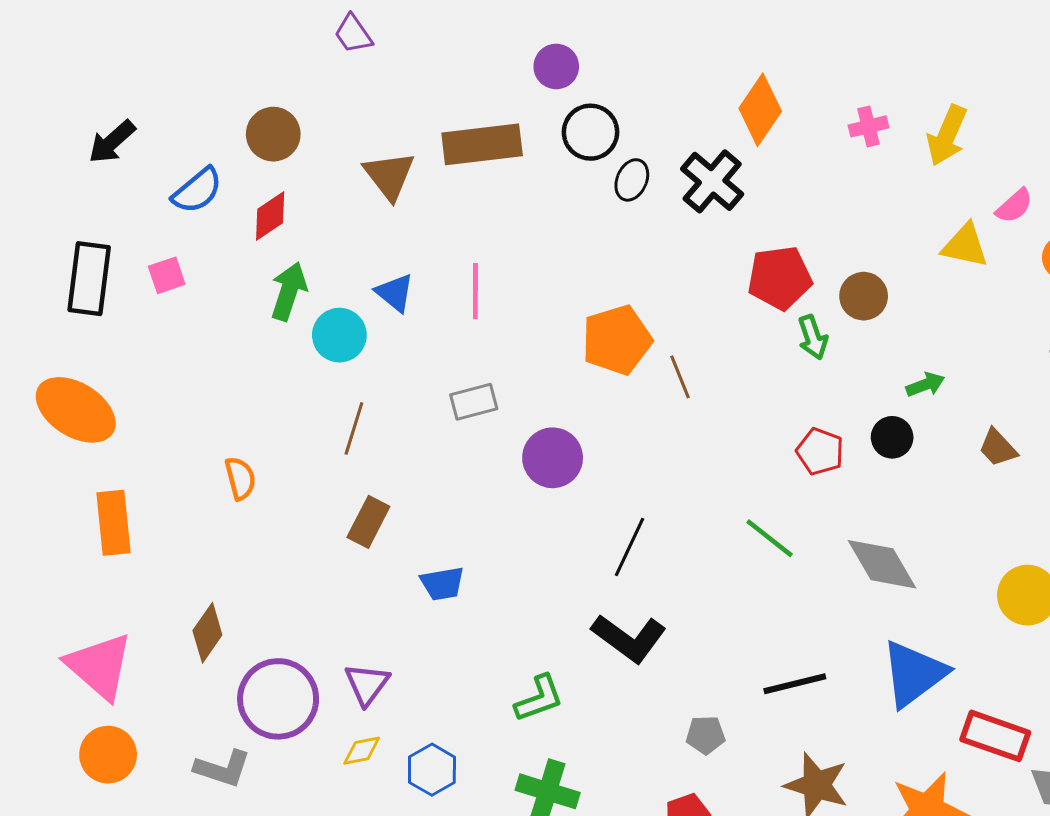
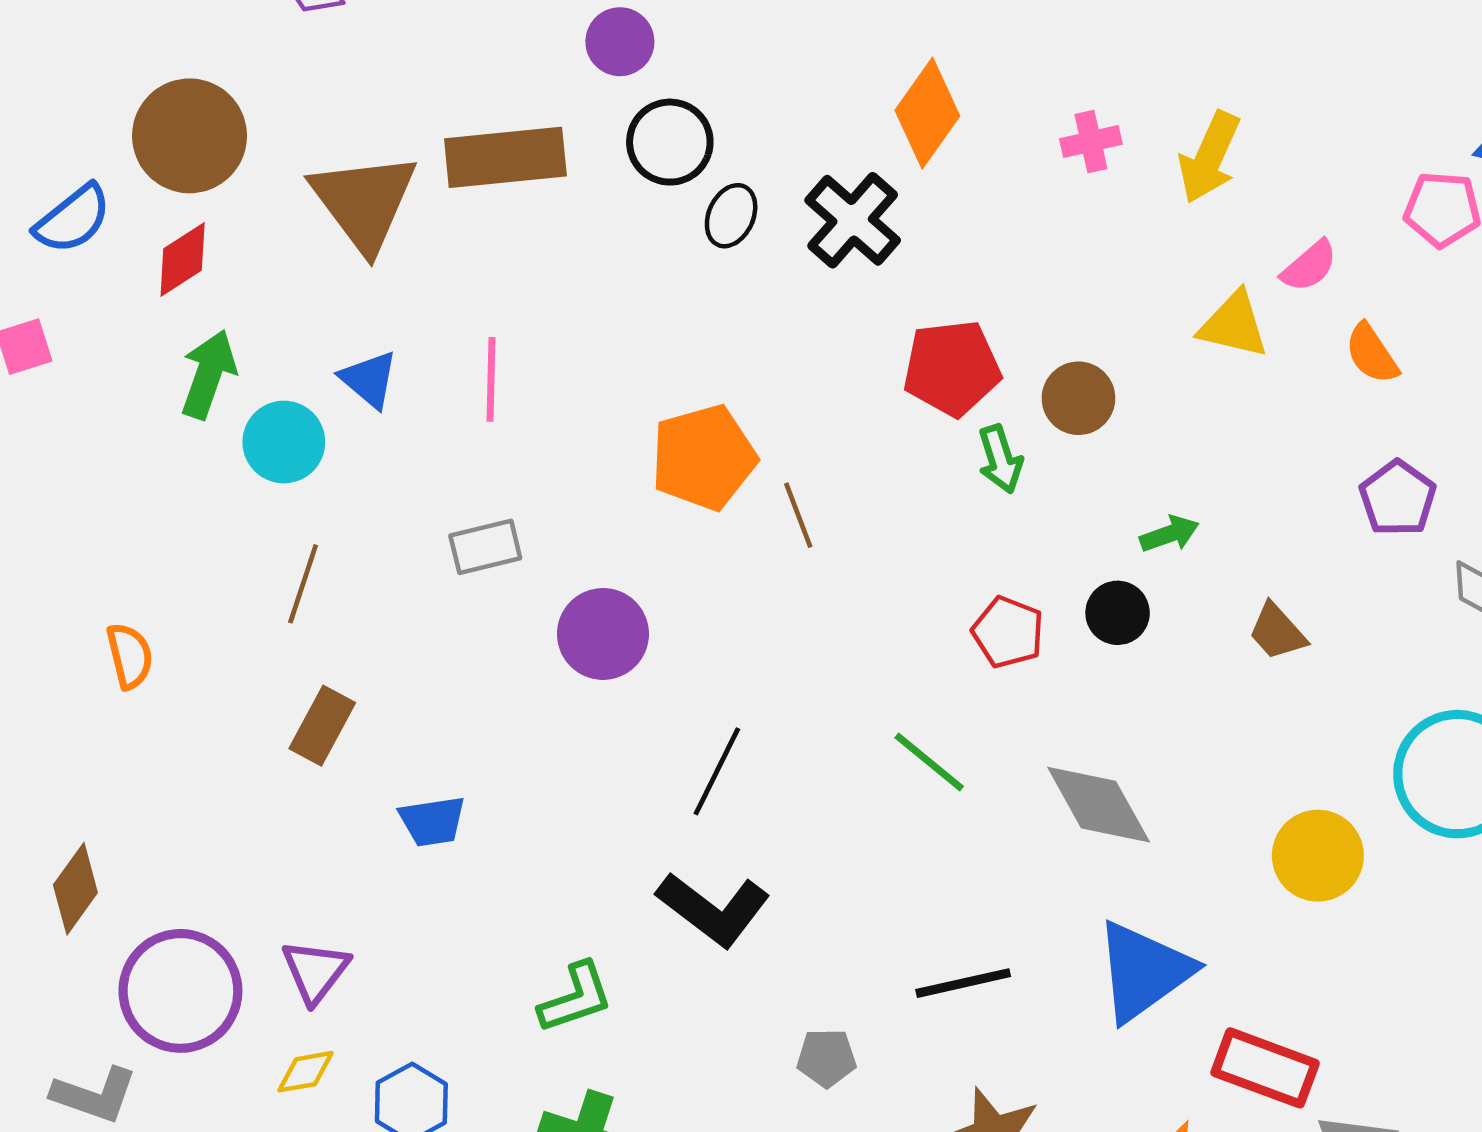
brown circle: (273, 134) -> (190, 136), size x1.4
brown triangle: (389, 176) -> (364, 202), size x1.4

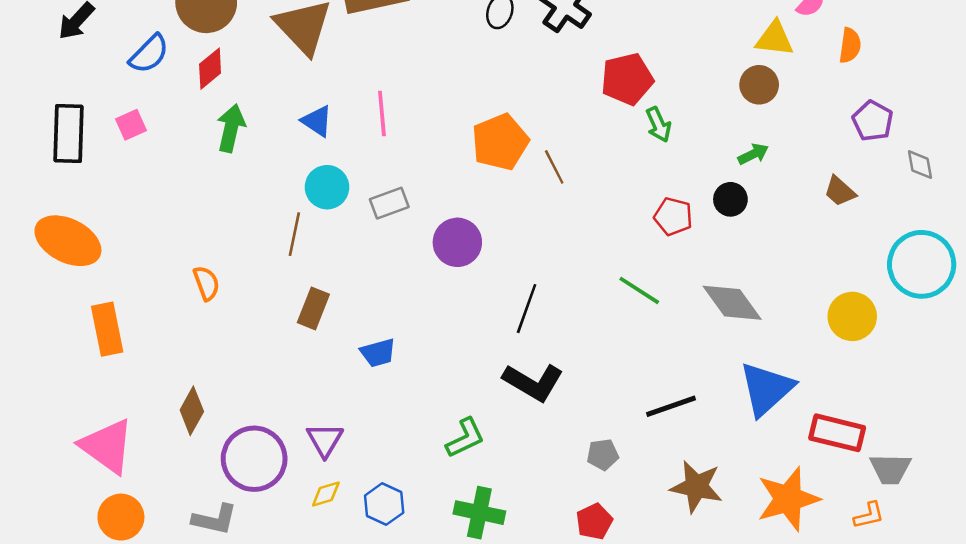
orange semicircle: (1372, 354) -> (850, 45), turned -132
brown circle: (1078, 398) -> (759, 85), moved
cyan circle: (284, 442) -> (327, 187), moved
brown trapezoid: (1277, 632) -> (840, 191), moved

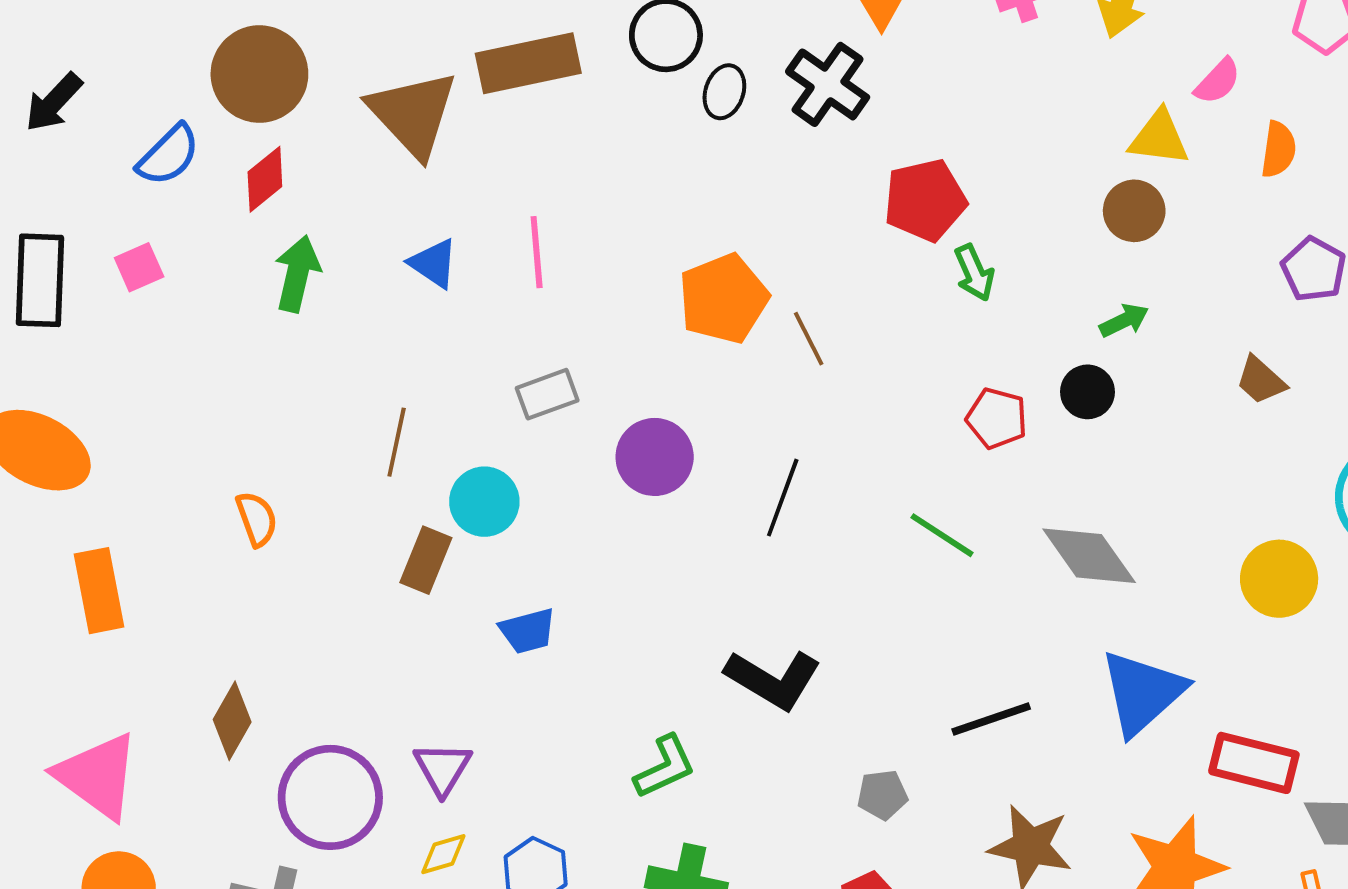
cyan circle: (327, 187) -> (484, 502), moved
black line: (527, 309) -> (783, 498), moved

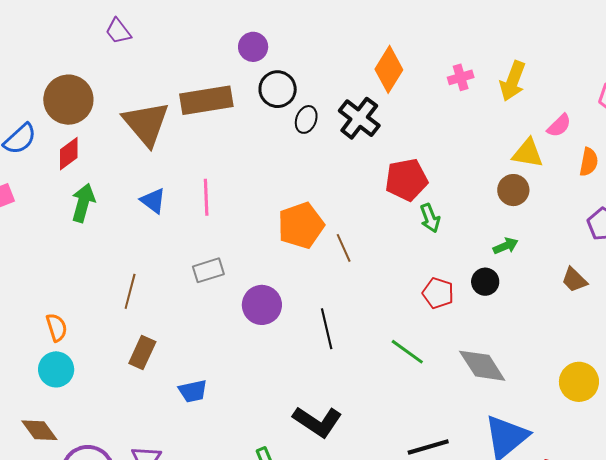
black line: (783, 498) -> (327, 329), turned -36
cyan circle: (484, 502) -> (56, 369), moved
brown diamond: (232, 721) -> (39, 430), turned -69

